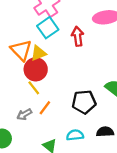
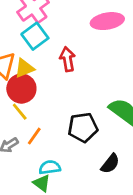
red arrow: (78, 36) -> (67, 59), moved
black semicircle: (105, 132) -> (110, 164), turned 133
cyan semicircle: (75, 135) -> (50, 167), moved

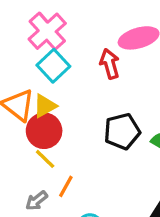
red arrow: (67, 59) -> (110, 64), moved
black pentagon: (83, 127) -> (122, 131), moved

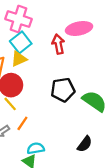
pink cross: (47, 31) -> (19, 19), turned -35
yellow triangle: (45, 106) -> (19, 59), moved

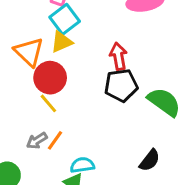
red arrow: (58, 44) -> (118, 56), moved
orange line: (22, 123) -> (55, 140), moved

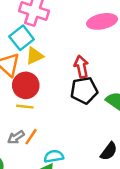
cyan square: (65, 19) -> (22, 38), moved
yellow line: (48, 103) -> (25, 107), turned -42

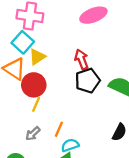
yellow line: (25, 107) -> (36, 104), turned -63
orange line: (31, 137) -> (59, 129), moved

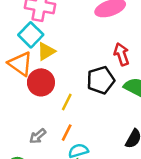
red arrow: (82, 59) -> (122, 54), moved
yellow line: (36, 104) -> (67, 102), moved

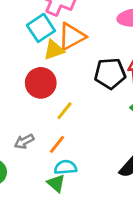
orange triangle: (20, 64) -> (72, 36), moved, turned 44
black pentagon: (101, 80) -> (110, 73), moved

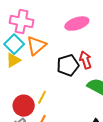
yellow triangle: (54, 50) -> (13, 60), moved
red circle: (41, 83) -> (24, 106), moved

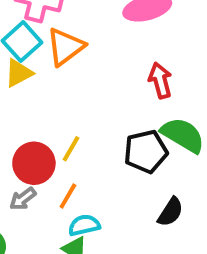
black pentagon: (68, 65) -> (146, 151), moved

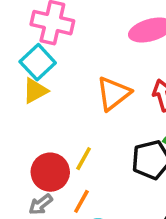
orange triangle: (65, 47) -> (113, 93), moved

